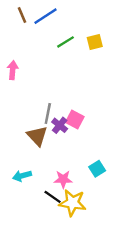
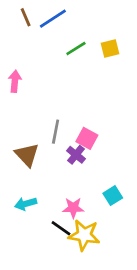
purple cross: (60, 125) -> (76, 155), moved
brown triangle: (37, 136) -> (27, 155), moved

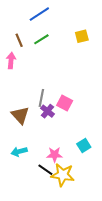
brown line: (26, 17) -> (19, 40), moved
green line: (76, 49) -> (41, 39), moved
purple cross: (76, 155) -> (47, 111), moved

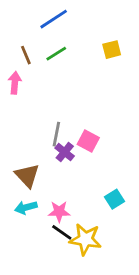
brown triangle: (20, 115) -> (27, 176), moved
pink star: (55, 155) -> (59, 212), moved

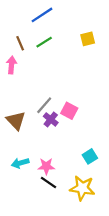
gray line: (56, 134) -> (44, 105), turned 30
brown triangle: (27, 176) -> (16, 121), moved
yellow star: (85, 239) -> (82, 188), moved

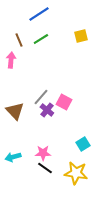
cyan arrow: (20, 163) -> (13, 157), moved

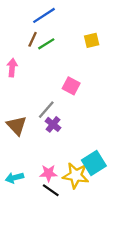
brown line: (19, 40) -> (33, 39), moved, turned 48
pink square: (64, 102) -> (71, 86), moved
cyan square: (83, 144) -> (94, 163), size x1.5
yellow star: (76, 173) -> (76, 176), moved

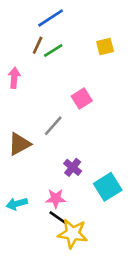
pink square: (71, 86) -> (82, 98), turned 30
purple cross: (53, 124) -> (73, 167), moved
brown triangle: (17, 126) -> (19, 144), turned 45
yellow star: (76, 176) -> (73, 234), moved

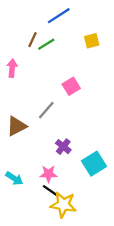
blue line: (51, 18) -> (59, 16), moved
cyan arrow: (17, 204) -> (14, 178), turned -132

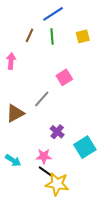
green line: (46, 44) -> (52, 36), moved, turned -63

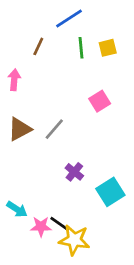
green line: (52, 36) -> (81, 48), moved
pink square: (64, 77) -> (100, 101), moved
brown triangle: (15, 113) -> (20, 129), moved
pink star: (44, 156) -> (41, 227), moved

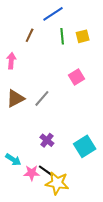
purple cross: (74, 172) -> (47, 140), moved

